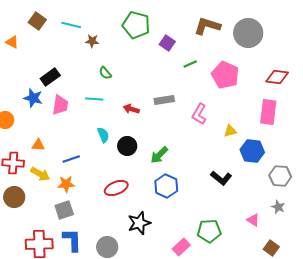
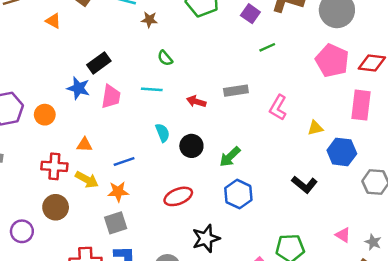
purple square: (167, 43) -> (250, 14), moved
pink pentagon: (225, 75) -> (332, 61), moved
gray star: (278, 207) -> (373, 242), moved

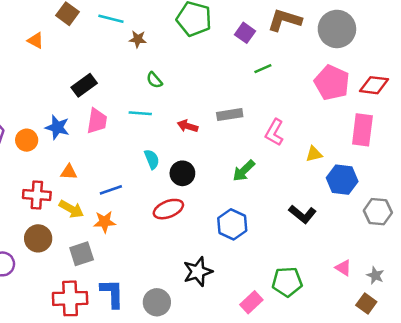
blue star: (78, 88) -> (57, 127), moved
green arrow: (230, 157) -> (244, 171), moved
red ellipse: (178, 196) -> (168, 209), moved
gray square: (116, 223) -> (82, 254), moved

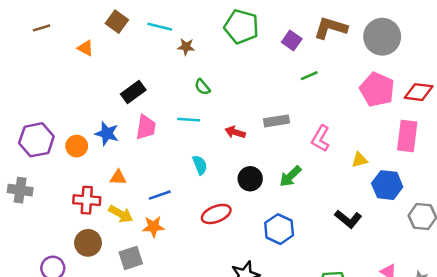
black circle: (182, 173) -> (250, 179), moved

